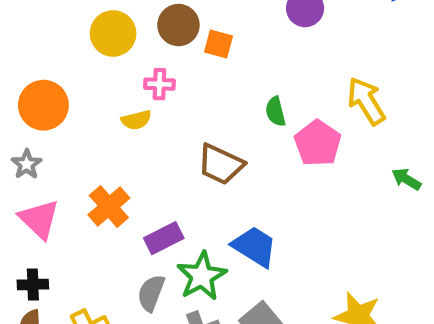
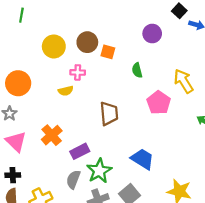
green semicircle: (276, 112) -> (137, 70), moved
brown trapezoid: (221, 164) -> (109, 114), turned -120
blue trapezoid: (254, 247) -> (142, 159), moved

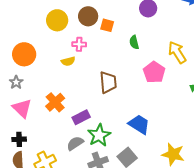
gray semicircle: (73, 179) -> (75, 143), turned 36

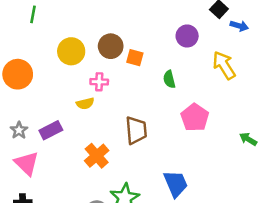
yellow arrow: (177, 52) -> (224, 65), moved
orange circle: (24, 54) -> (18, 74), moved
orange cross: (55, 102) -> (97, 156), moved
purple rectangle: (81, 117) -> (51, 130), moved
blue trapezoid: (139, 124) -> (176, 184), turned 35

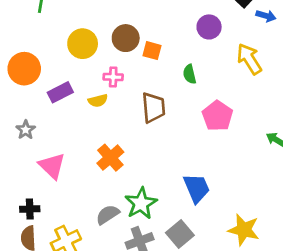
purple rectangle: (51, 130) -> (60, 92), moved
brown trapezoid: (136, 130) -> (153, 108), moved
pink triangle: (27, 163) -> (52, 166), moved

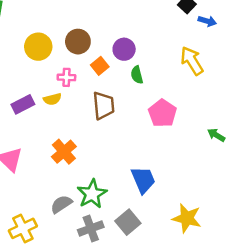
purple circle: (209, 27) -> (124, 49), moved
orange square: (152, 51) -> (100, 66), moved, turned 36
purple rectangle: (60, 92) -> (23, 104), moved

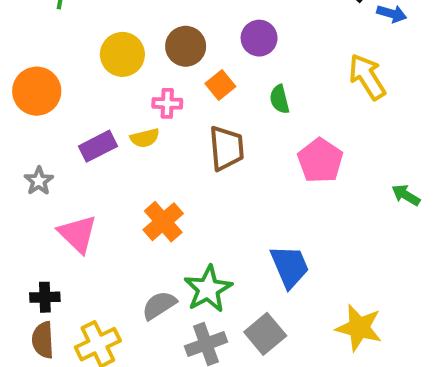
purple circle: (124, 49) -> (259, 38), moved

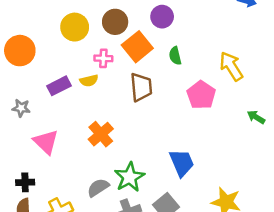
yellow arrow: (367, 77) -> (231, 66), moved
orange square: (220, 85) -> (137, 47), size x1.6
gray star: (39, 181) -> (21, 108), turned -30

